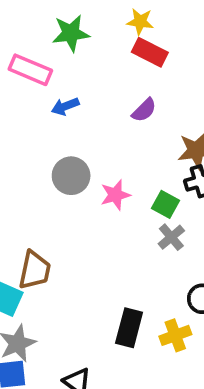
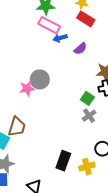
pink rectangle: (30, 70) -> (49, 25), moved
blue arrow: (65, 106) -> (60, 38), moved
pink star: (115, 195) -> (27, 88), moved

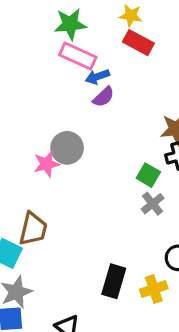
purple semicircle: (80, 49) -> (104, 97), moved

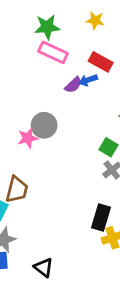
red rectangle: (138, 43) -> (101, 62), moved
blue arrow: (97, 77) -> (88, 80), moved
black rectangle: (114, 281) -> (101, 217), moved

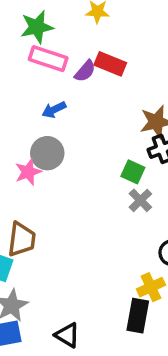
blue arrow: (88, 80) -> (54, 110), moved
purple semicircle: (73, 85) -> (85, 71), moved
black rectangle: (101, 217) -> (138, 316), moved

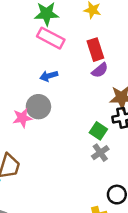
red rectangle: (110, 64) -> (95, 50), turned 40
purple semicircle: (85, 71) -> (100, 70), moved

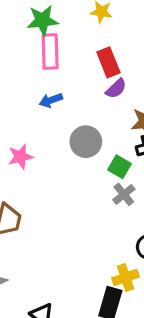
pink rectangle: (51, 38) -> (50, 51), turned 64
gray circle: (38, 107) -> (86, 142), moved

